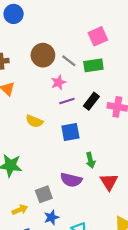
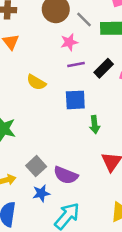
green arrow: (90, 160) -> (95, 125), moved
purple semicircle: (71, 180) -> (66, 175), moved
gray square: (44, 194) -> (36, 166), turned -30

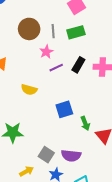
gray line: (84, 19) -> (53, 31), turned 56
blue square: (75, 100) -> (64, 109), moved
green arrow: (95, 125) -> (85, 123), moved

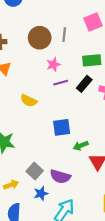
gray line: (53, 31) -> (64, 35), moved
green rectangle: (76, 32) -> (92, 60), moved
green arrow: (85, 123) -> (81, 146), turned 80

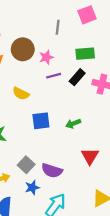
brown circle: (40, 38) -> (23, 49), moved
blue square: (62, 127) -> (41, 121), moved
green arrow: (81, 146) -> (73, 124), moved

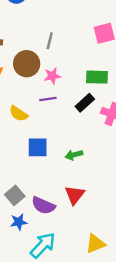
gray line: (58, 27) -> (50, 41), moved
purple line: (54, 76) -> (48, 99), moved
red triangle: (90, 156) -> (75, 195), moved

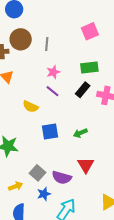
brown circle: (27, 64) -> (21, 39), moved
purple line: (48, 99) -> (52, 91), turned 56

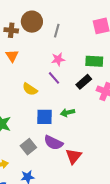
green arrow: (80, 133) -> (68, 113), moved
gray square: (38, 173) -> (28, 147), moved
purple semicircle: (62, 178) -> (53, 143), moved

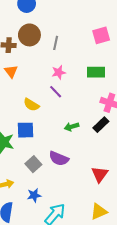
black rectangle: (84, 82) -> (101, 125), moved
blue square: (45, 117) -> (26, 130), moved
red triangle: (73, 156) -> (100, 174), moved

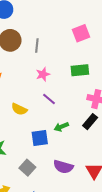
purple line: (56, 92) -> (49, 99), moved
blue square: (26, 130) -> (40, 138), moved
purple semicircle: (59, 159) -> (63, 167), moved

